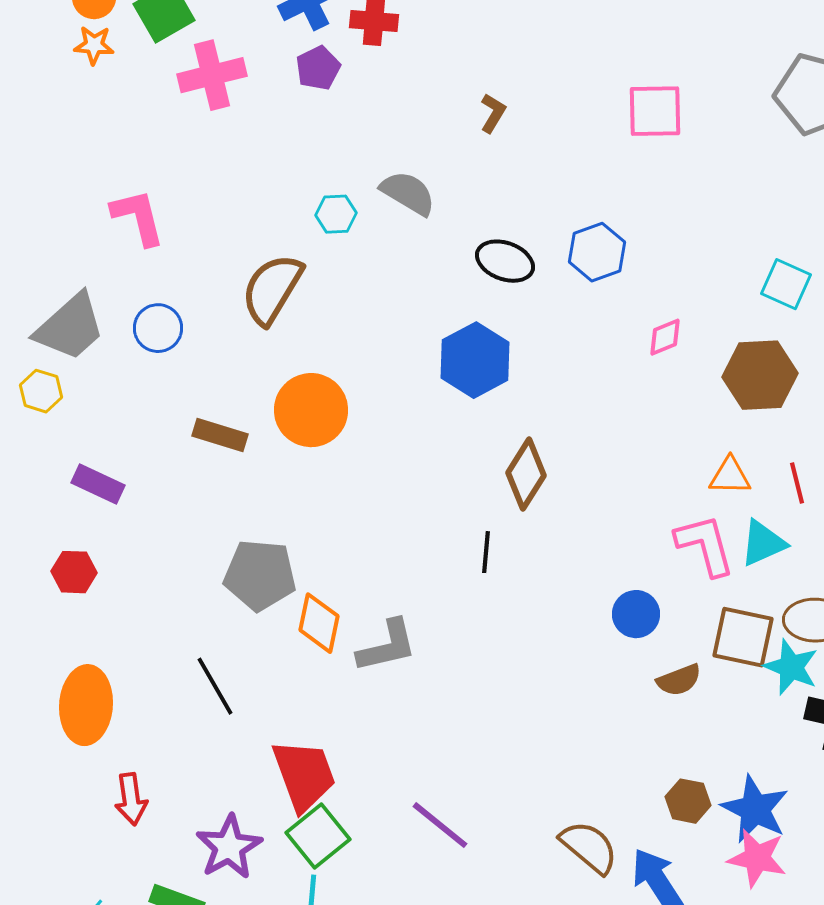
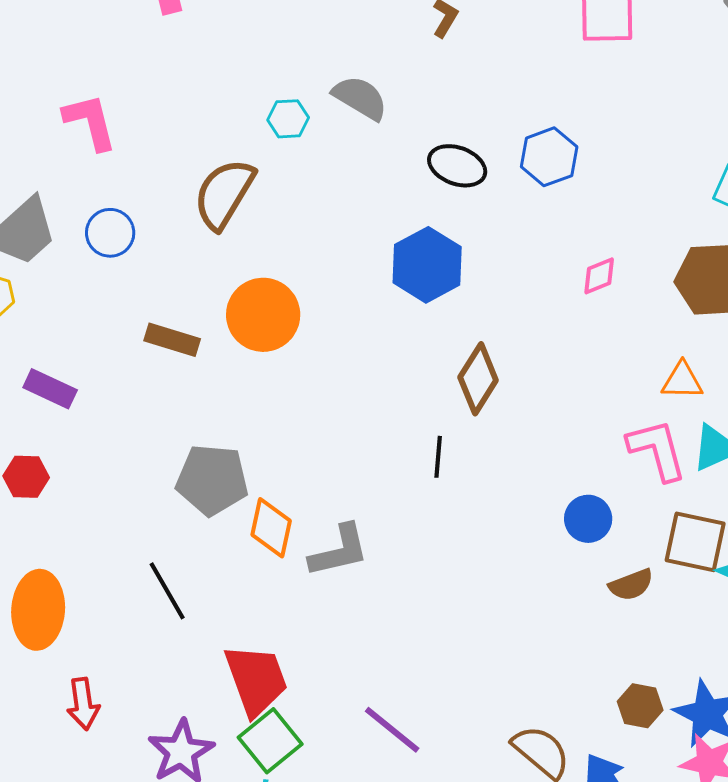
pink diamond: (665, 337) -> (599, 276), moved

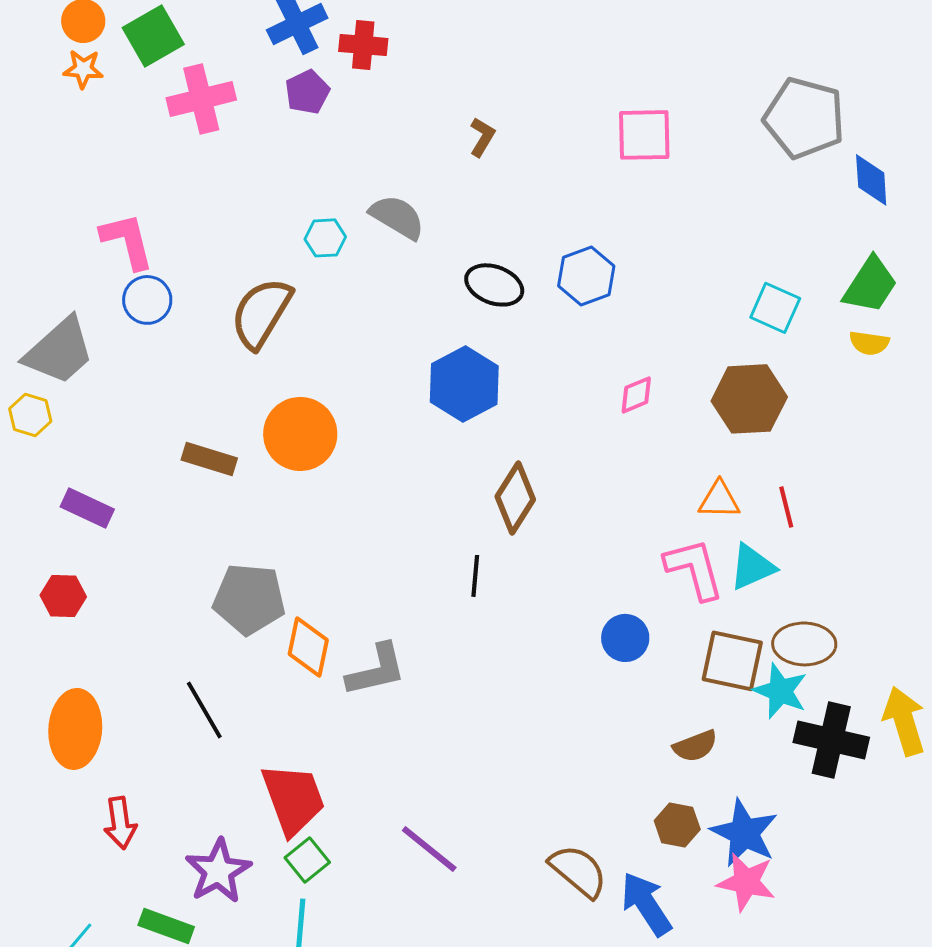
blue circle: (110, 233) -> (147, 300), moved
brown semicircle: (631, 585) -> (695, 746), moved
green square: (270, 741) -> (307, 860), size x0.7

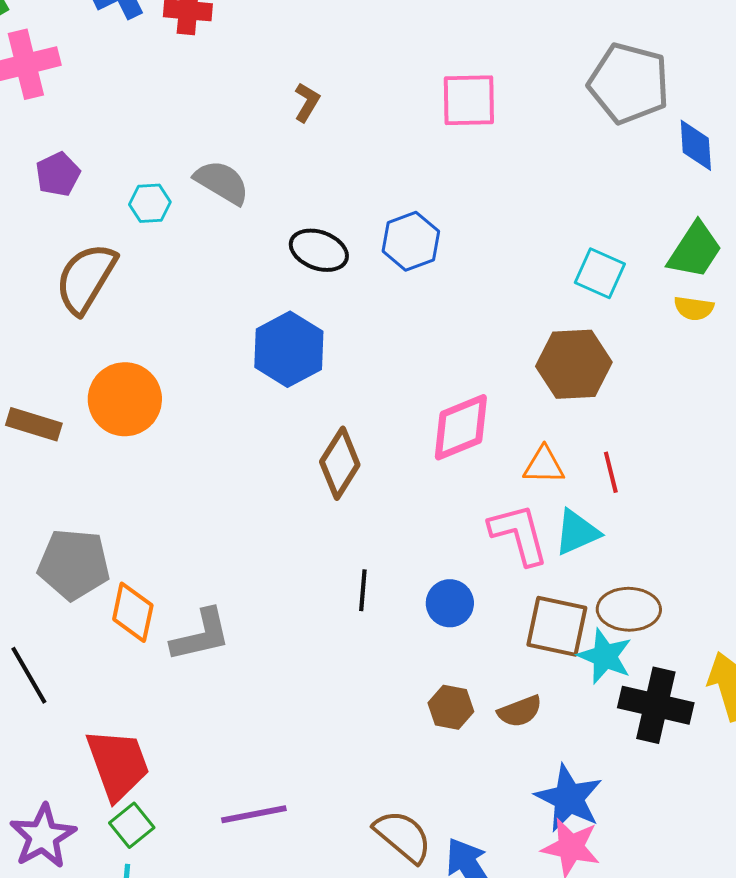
purple pentagon: (307, 92) -> (58, 174), moved
pink diamond: (636, 395) -> (461, 427), moved, size x1.8
black line: (475, 576) -> (363, 590), moved
brown hexagon: (677, 825) -> (451, 707), moved
purple line: (429, 849) -> (254, 814), turned -50

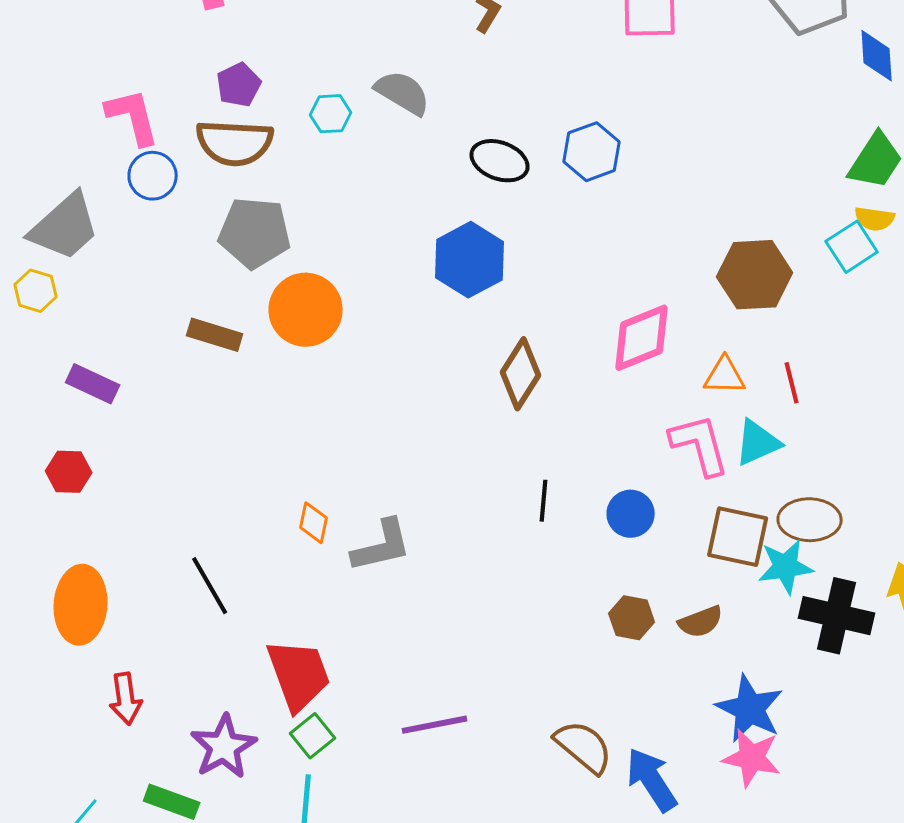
cyan square: (600, 273) -> (852, 247), moved, turned 33
brown semicircle: (86, 278) -> (235, 143), moved, turned -118
gray pentagon: (74, 564) -> (255, 233), moved
orange diamond: (133, 612) -> (314, 523), size x0.7
cyan star: (605, 656) -> (786, 567), turned -30

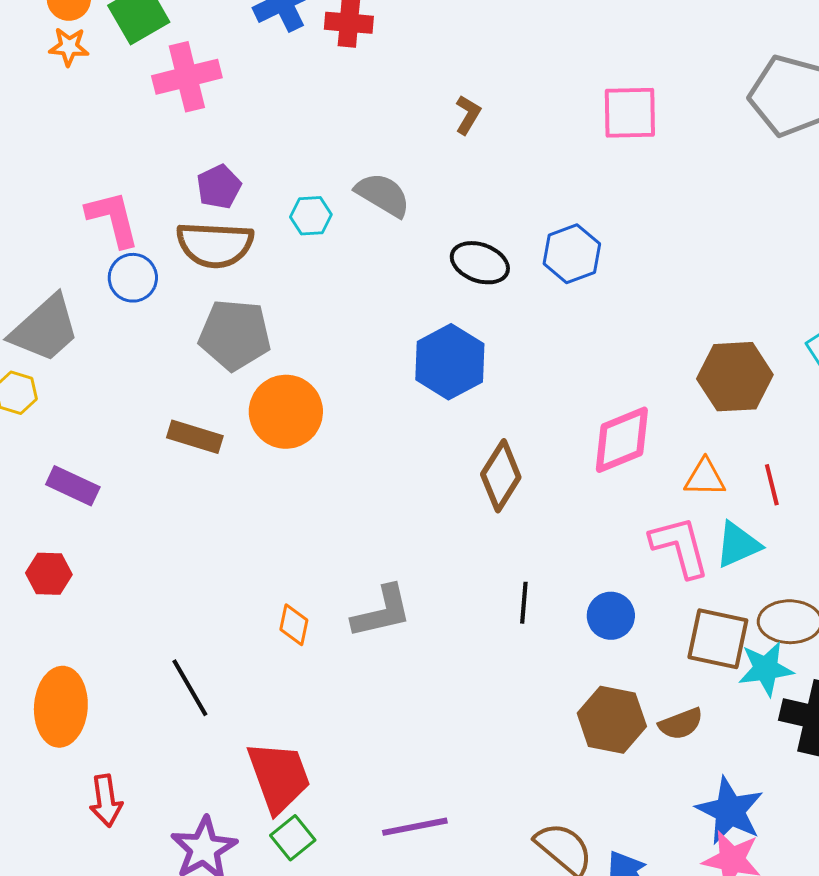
gray L-shape: (382, 546) -> (382, 612), moved
brown hexagon: (632, 618) -> (612, 720), size x1.5

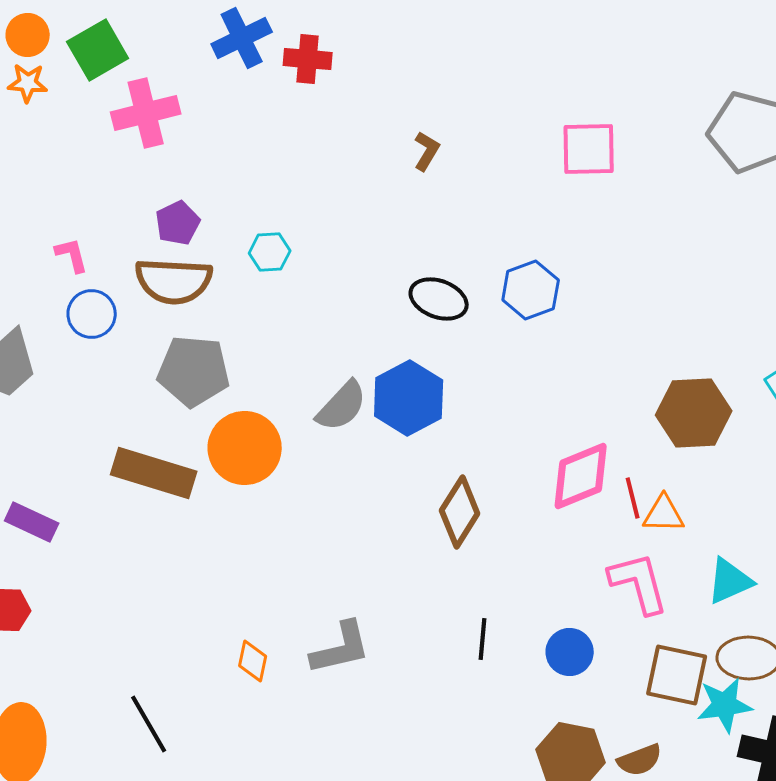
gray semicircle: (383, 195) -> (342, 406), moved, turned 102
pink L-shape: (113, 219) -> (72, 255), size x0.6
brown rectangle: (195, 437) -> (154, 473), size x1.5
red line: (772, 485) -> (633, 498), moved
cyan triangle: (738, 545) -> (730, 581), moved

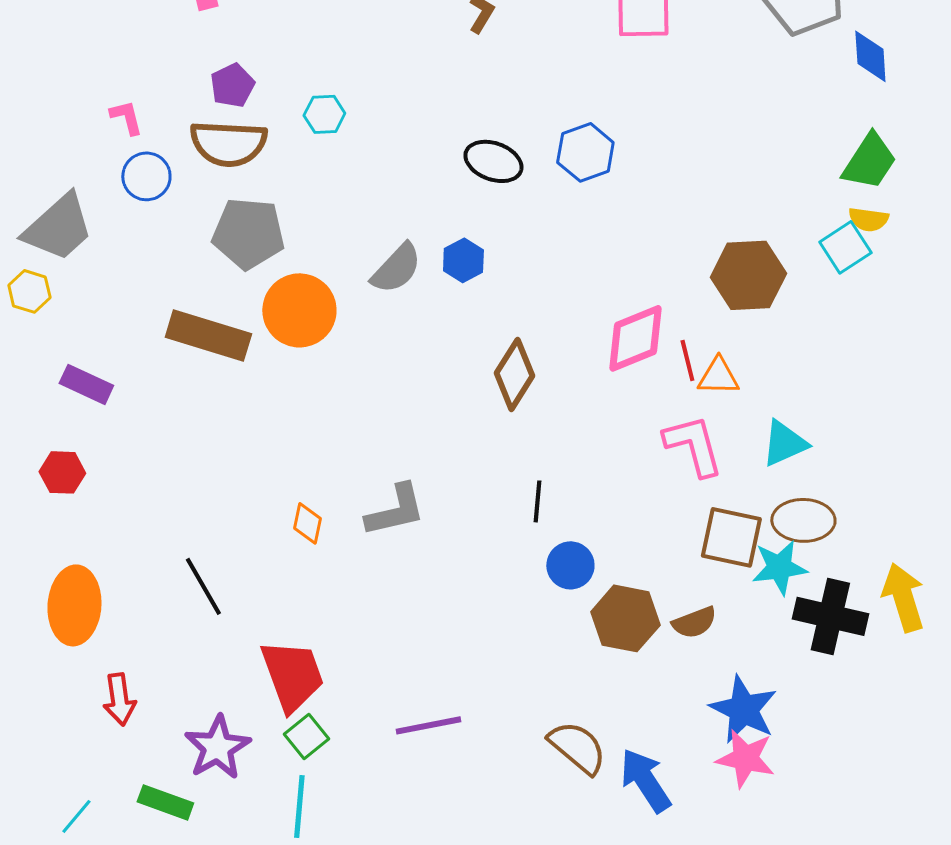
blue hexagon: (409, 398) -> (463, 260), size x0.6
blue circle: (570, 652) -> (570, 565), moved

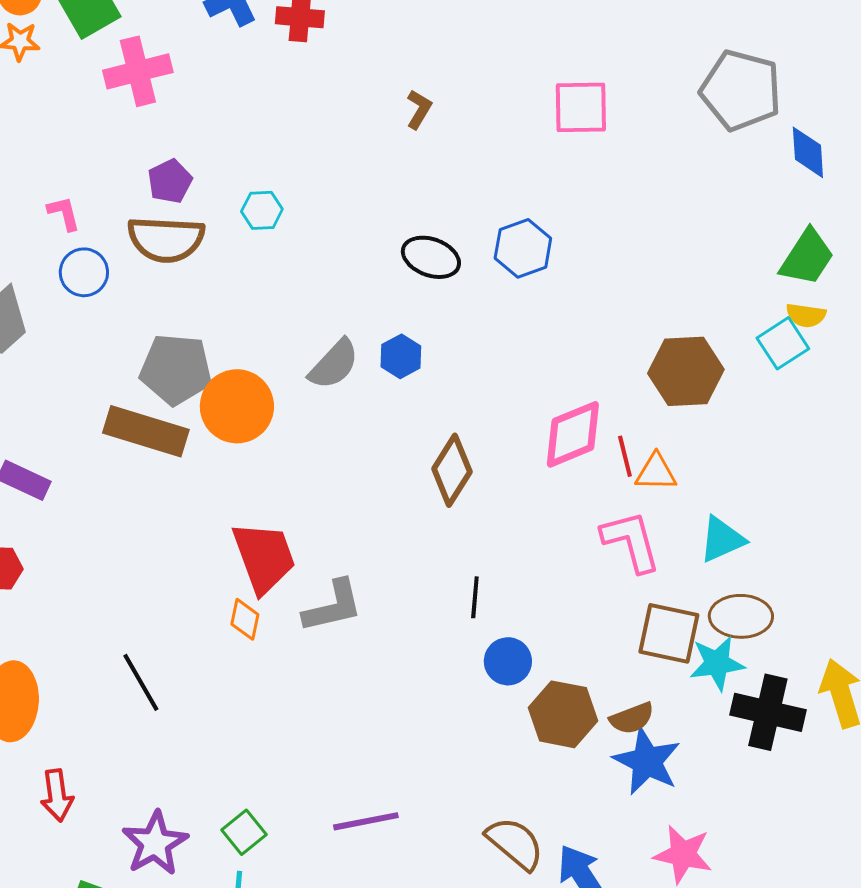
gray pentagon: (248, 233) -> (176, 369), moved
red trapezoid: (292, 675) -> (264, 557), moved
blue star: (743, 709) -> (647, 761), moved

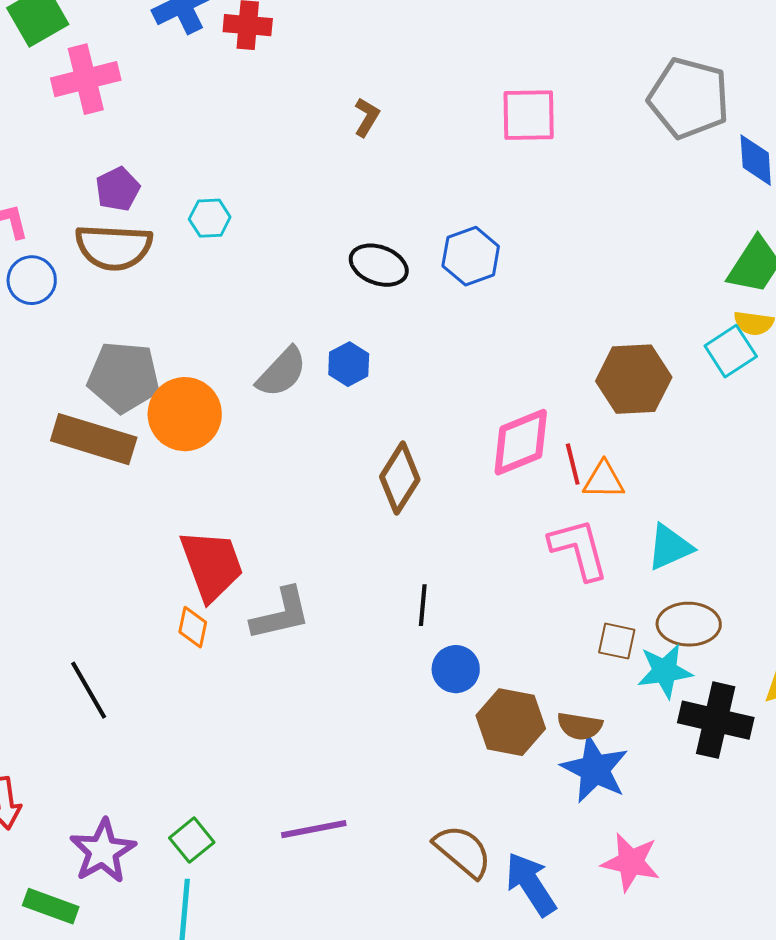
brown square: (669, 633) -> (617, 641), size x0.6
brown semicircle: (632, 718) -> (580, 726), turned 30

